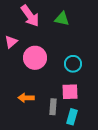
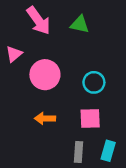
orange arrow: (26, 98) -> (45, 119), moved
gray rectangle: (53, 107) -> (78, 152), moved
cyan rectangle: (72, 117) -> (108, 151), moved

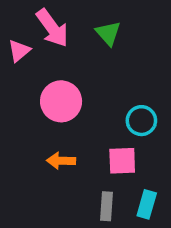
green triangle: (80, 24) -> (108, 33), turned 36
pink triangle: (14, 54) -> (19, 51), moved
cyan circle: (94, 82) -> (141, 121), moved

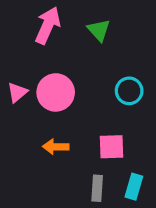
pink arrow: (52, 28) -> (48, 25), turned -120
pink triangle: (19, 51) -> (17, 92), moved
cyan circle: (141, 121) -> (129, 91), moved

